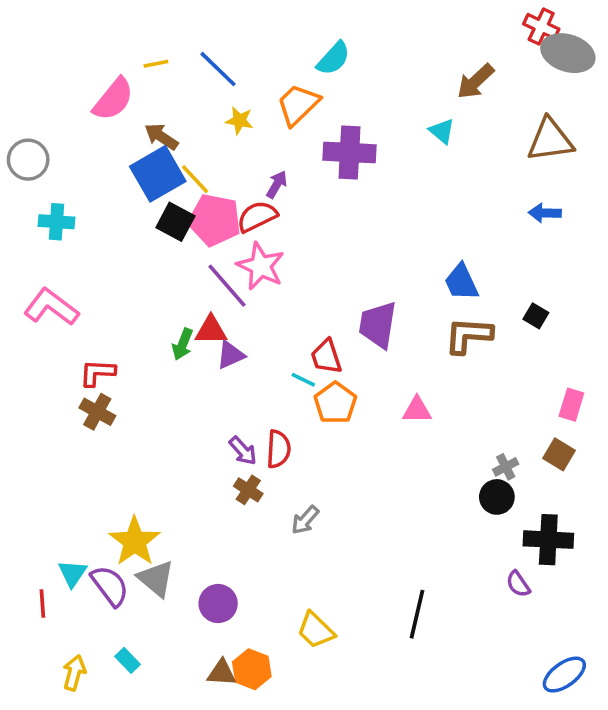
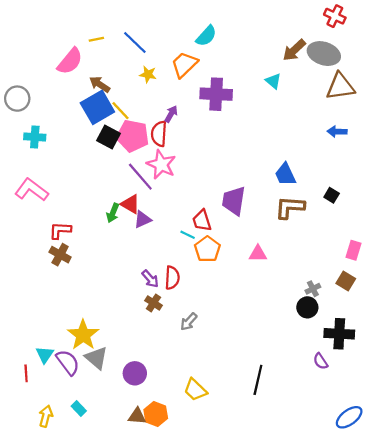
gray ellipse: (568, 53) -> (324, 54), moved
red semicircle: (257, 216) -> (159, 134), turned -60
red triangle: (211, 330) -> (130, 204), turned 30

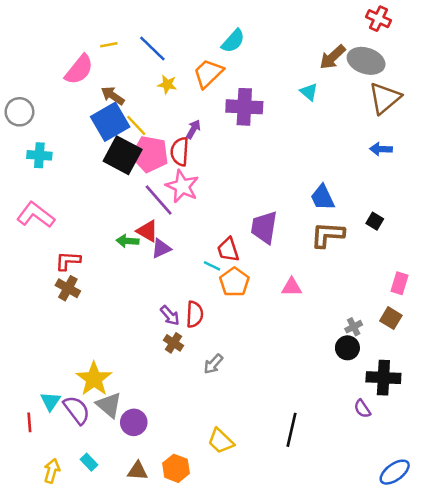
brown triangle: (340, 86) -> (385, 98), turned -32
black square: (108, 137) -> (123, 155), size x1.4
green arrow: (113, 213) -> (128, 241), turned 72
purple circle: (135, 373) -> (134, 422), moved
brown triangle: (137, 416) -> (137, 471), moved

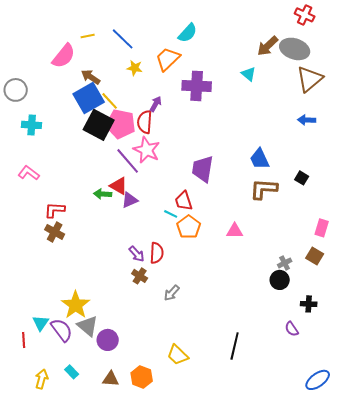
pink L-shape: (36, 215) -> (29, 173), size x0.7
purple trapezoid: (264, 227) -> (203, 169), moved
black cross: (383, 378) -> (309, 304), size x0.6

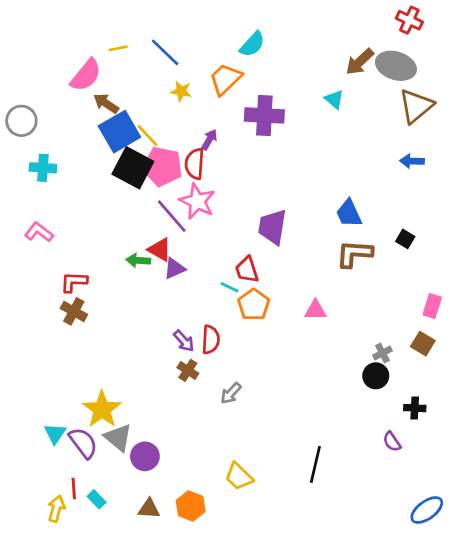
brown arrow: (91, 77) -> (106, 103), moved
red line: (24, 340) -> (74, 489), moved

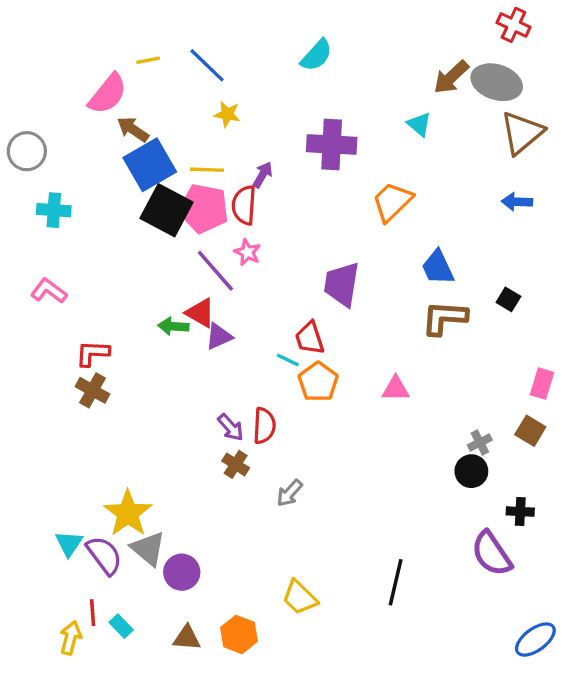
orange trapezoid: (225, 79) -> (392, 202), moved
yellow line: (148, 136) -> (207, 170), moved, turned -45
pink star: (197, 201) -> (247, 252), size x0.6
purple semicircle: (392, 442) -> (492, 554), size x1.8

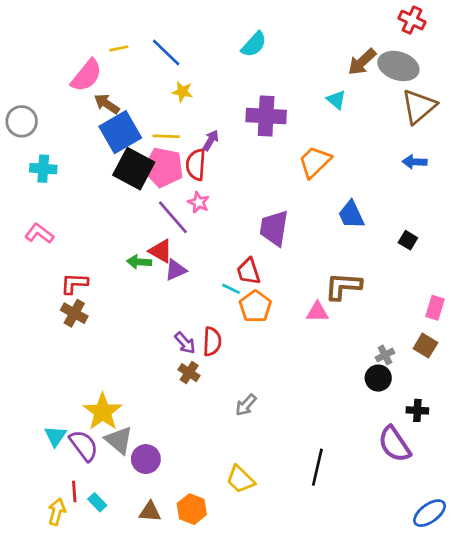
brown L-shape: (444, 318) -> (343, 286), moved
gray arrow: (290, 493) -> (246, 405), moved

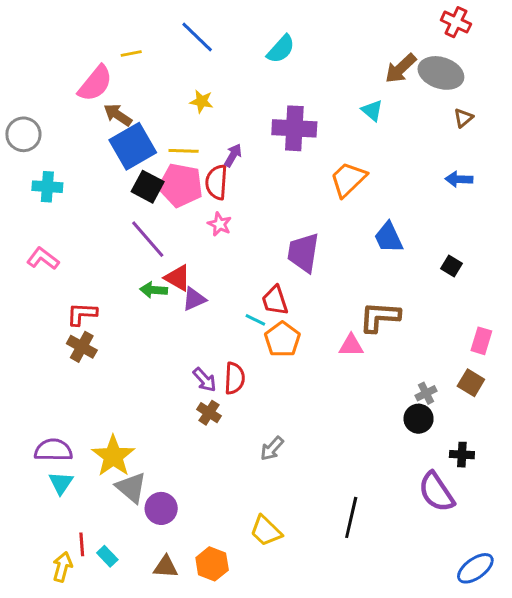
blue line: (166, 52) -> (197, 37), moved
brown triangle: (419, 107) -> (463, 118), size x0.5
black square: (134, 169) -> (148, 187), size x0.7
purple line: (173, 217) -> (148, 239), moved
purple semicircle: (84, 446) -> (53, 450), moved, turned -52

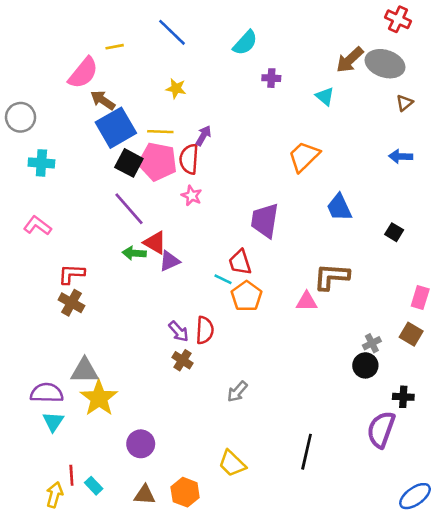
purple cross: (294, 128) -> (271, 78), moved, size x0.5
gray triangle: (131, 487) -> (85, 371), moved, turned -40
purple semicircle: (436, 492) -> (381, 429), turned 54

